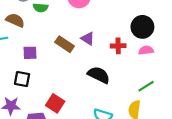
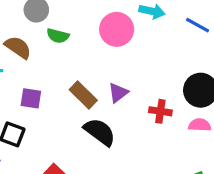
purple triangle: (88, 39) -> (118, 93), turned 40
black semicircle: (99, 75) -> (100, 132), moved

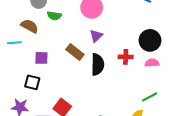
purple triangle: (118, 93) -> (96, 36), moved
black semicircle: (100, 132) -> (98, 64), moved, turned 60

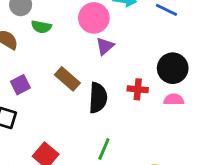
purple triangle: (96, 36) -> (105, 46), moved
purple square: (41, 58) -> (20, 85), turned -32
green line: (150, 97) -> (104, 149), moved, turned -42

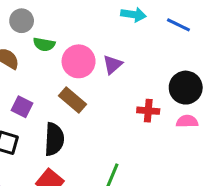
pink circle: (94, 18) -> (79, 61), moved
purple square: (20, 85) -> (22, 107), turned -36
black semicircle: (98, 98) -> (54, 139), moved

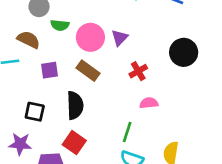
purple square: (22, 107) -> (49, 70), moved, turned -30
red cross: (148, 111) -> (138, 71), moved, turned -30
pink semicircle: (187, 121) -> (149, 103), moved

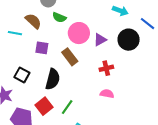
black circle: (184, 52) -> (129, 40), moved
green line: (127, 132) -> (67, 107), moved

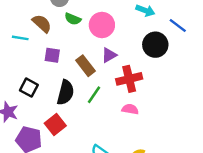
pink circle: (79, 33) -> (102, 25), moved
purple triangle: (100, 40) -> (109, 55), moved
red cross: (106, 68) -> (129, 79), size x1.5
green line: (67, 107) -> (94, 95), moved

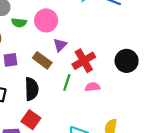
black circle: (155, 45) -> (127, 61), moved
green line: (94, 95) -> (67, 82), moved

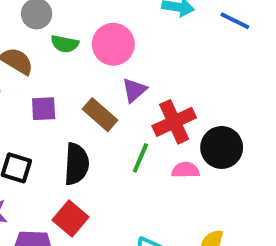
black circle: (127, 61) -> (222, 147), moved

